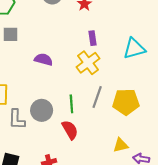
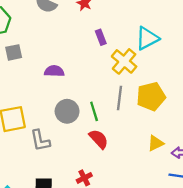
yellow cross: (88, 63) -> (124, 61), moved
gray circle: (42, 110) -> (67, 111), moved

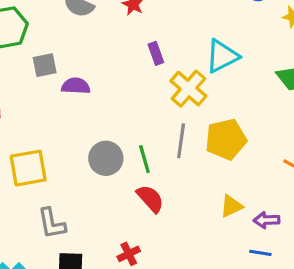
gray square: (14, 52) -> (45, 65), moved
purple semicircle: (54, 71) -> (76, 86), moved
gray L-shape: (40, 141) -> (52, 223), moved

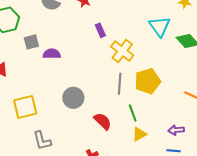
cyan triangle: (222, 56) -> (160, 26), moved, turned -35
green line: (144, 159) -> (133, 113), moved
yellow triangle: (231, 206) -> (139, 134), moved

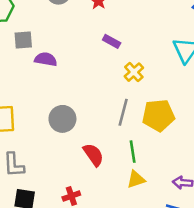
purple rectangle: (100, 30) -> (112, 41), turned -48
yellow cross: (122, 51) -> (134, 72), size x0.7

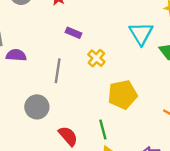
gray line: (123, 112) -> (58, 71), moved

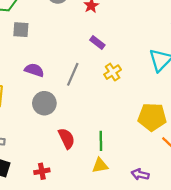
purple semicircle: (16, 55) -> (34, 70), moved
yellow pentagon: (123, 95) -> (152, 117), moved

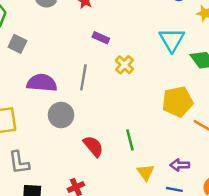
gray square: (21, 30) -> (17, 44), turned 35
purple semicircle: (34, 70) -> (42, 83), size x1.4
yellow triangle: (100, 165) -> (146, 172), moved, turned -42

